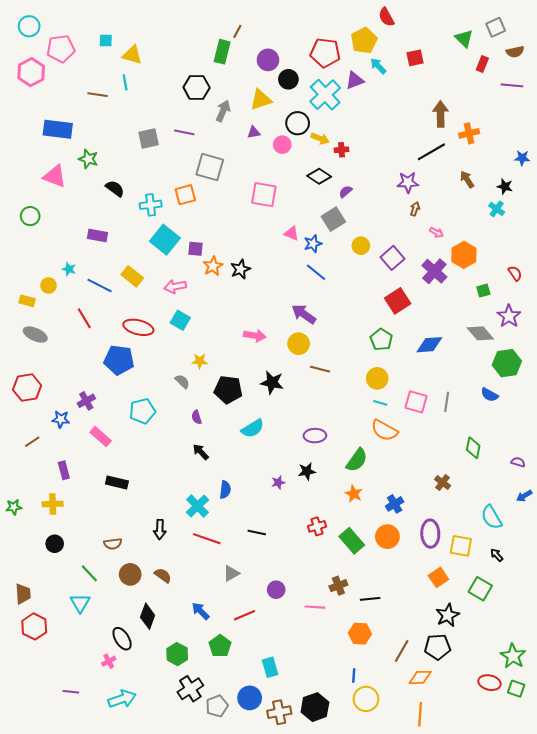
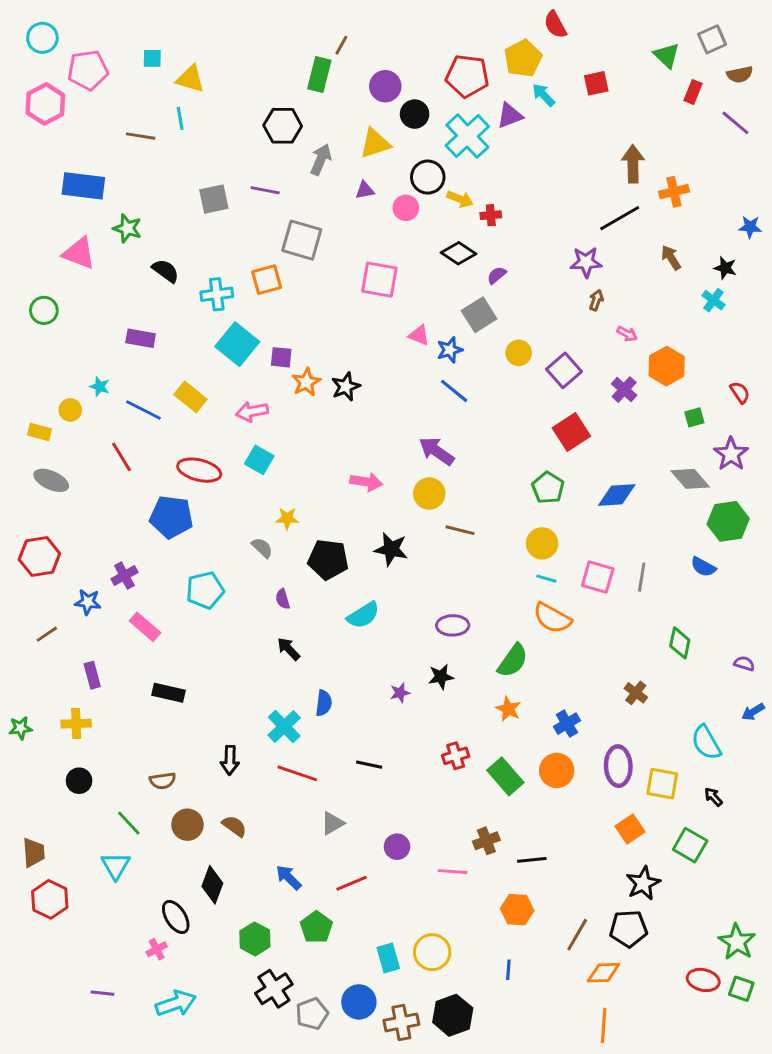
purple line: (512, 85) -> (735, 123), turned 35
purple cross: (434, 271) -> (624, 390), size x0.7
yellow circle: (366, 699) -> (432, 952), moved

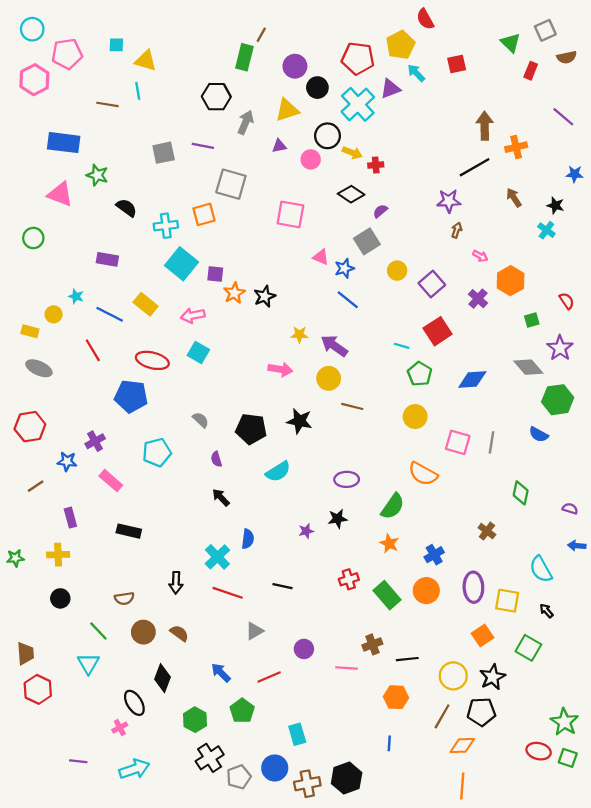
purple line: (735, 123) -> (563, 117), moved
yellow star: (287, 518) -> (299, 335), moved
cyan line: (546, 579) -> (402, 346), moved
blue arrow: (753, 712) -> (577, 546), turned 36
yellow circle: (432, 952) -> (453, 676), moved

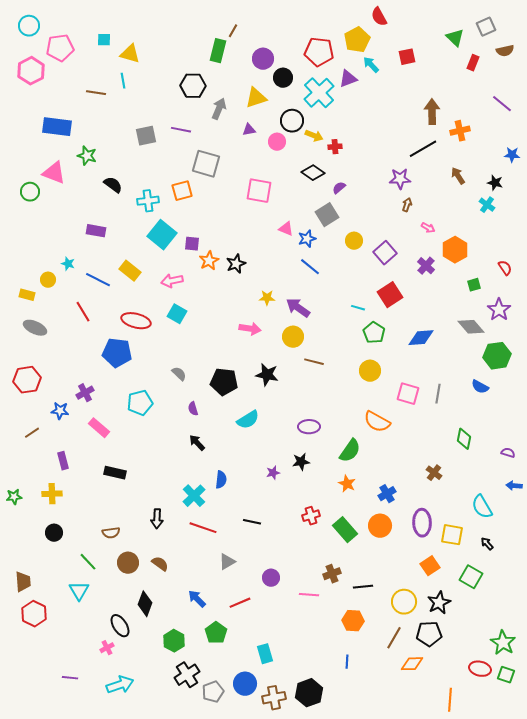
green circle: (33, 238) -> (30, 192), moved
orange line: (462, 786) -> (450, 700), moved

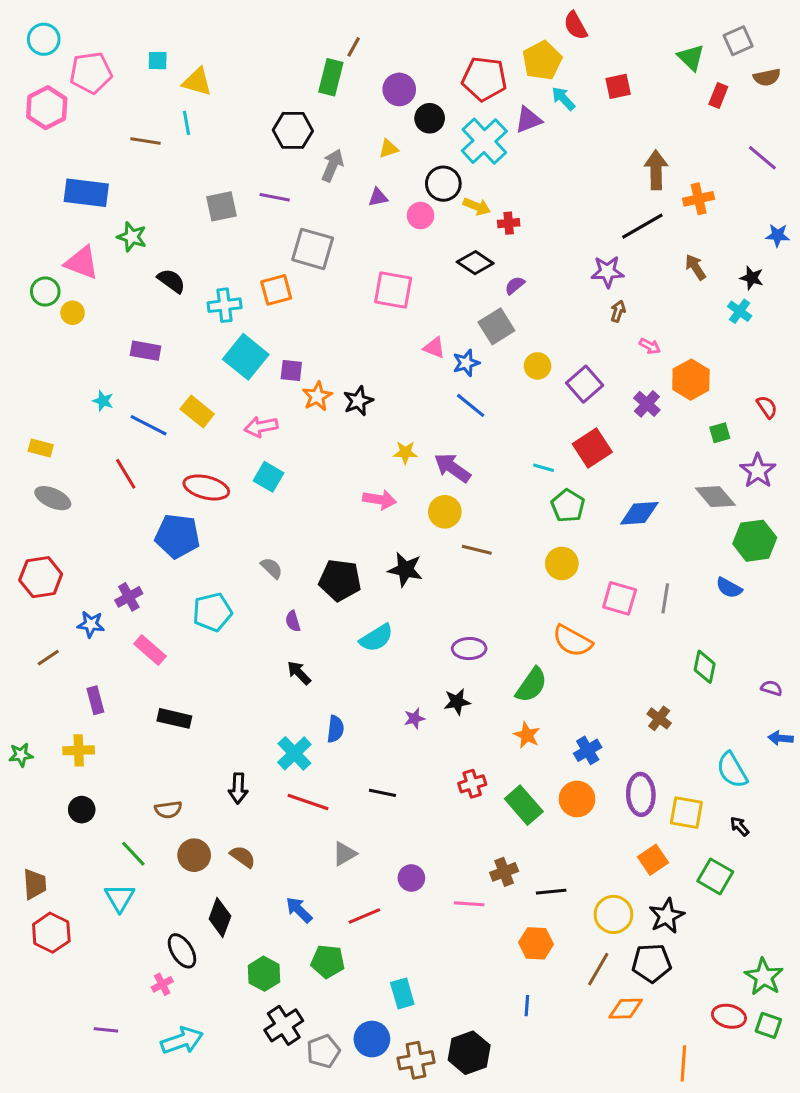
yellow triangle: (256, 98) -> (389, 149), size x0.6
yellow circle: (48, 280) -> (73, 313), moved
green pentagon: (216, 633) -> (328, 962), turned -30

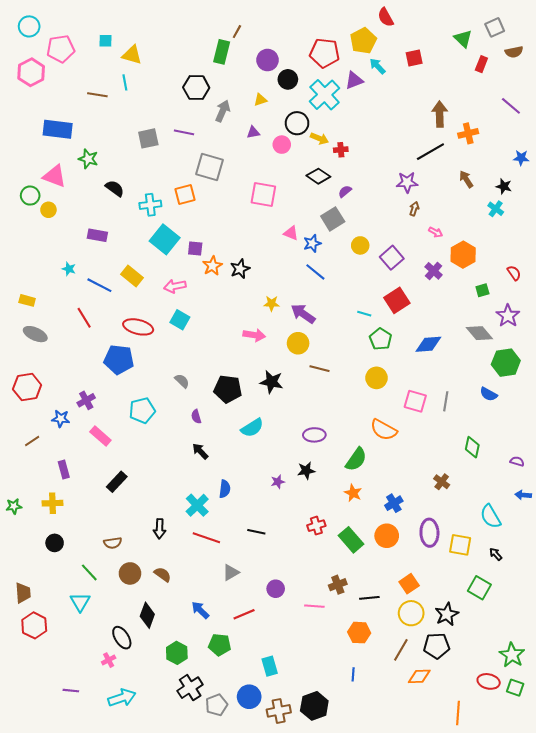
black rectangle: (174, 718) -> (117, 482), turned -60
orange square: (653, 860) -> (409, 584), moved

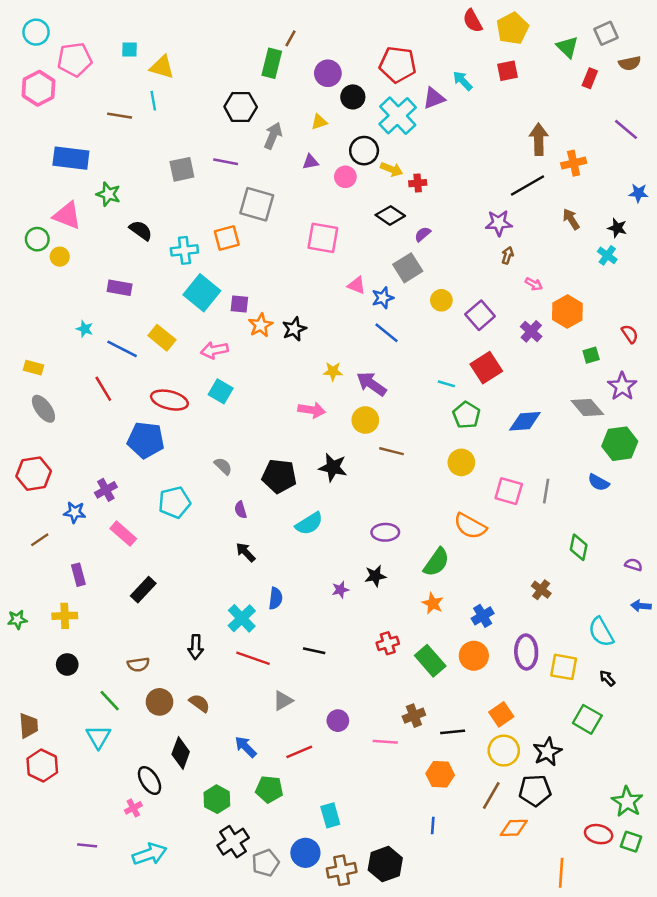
yellow pentagon: (363, 41) -> (512, 28), moved
gray ellipse: (35, 334) -> (43, 409), turned 30

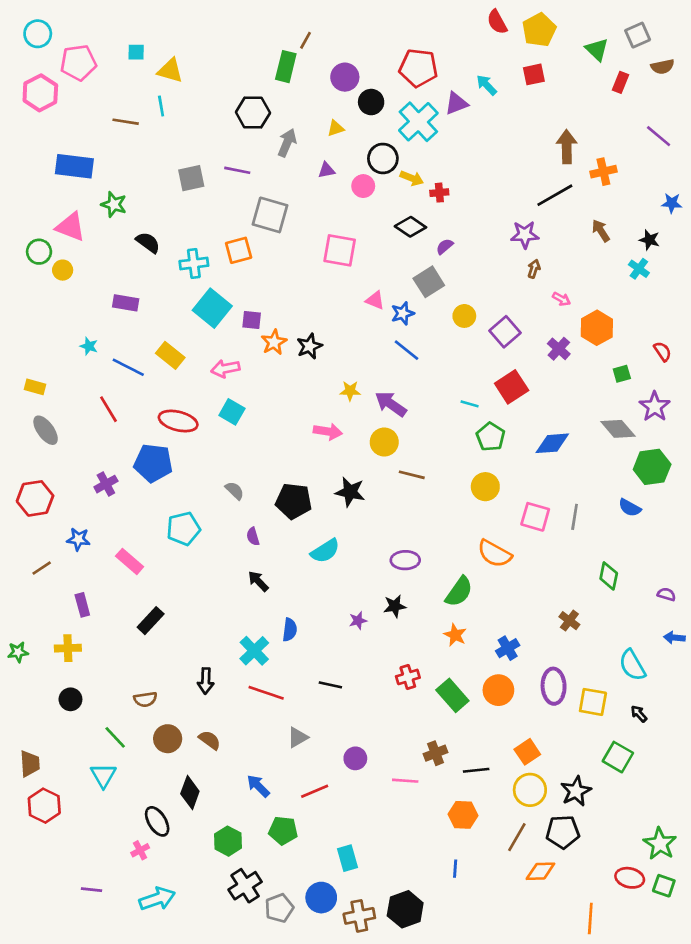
purple cross: (106, 490) -> (106, 484), moved

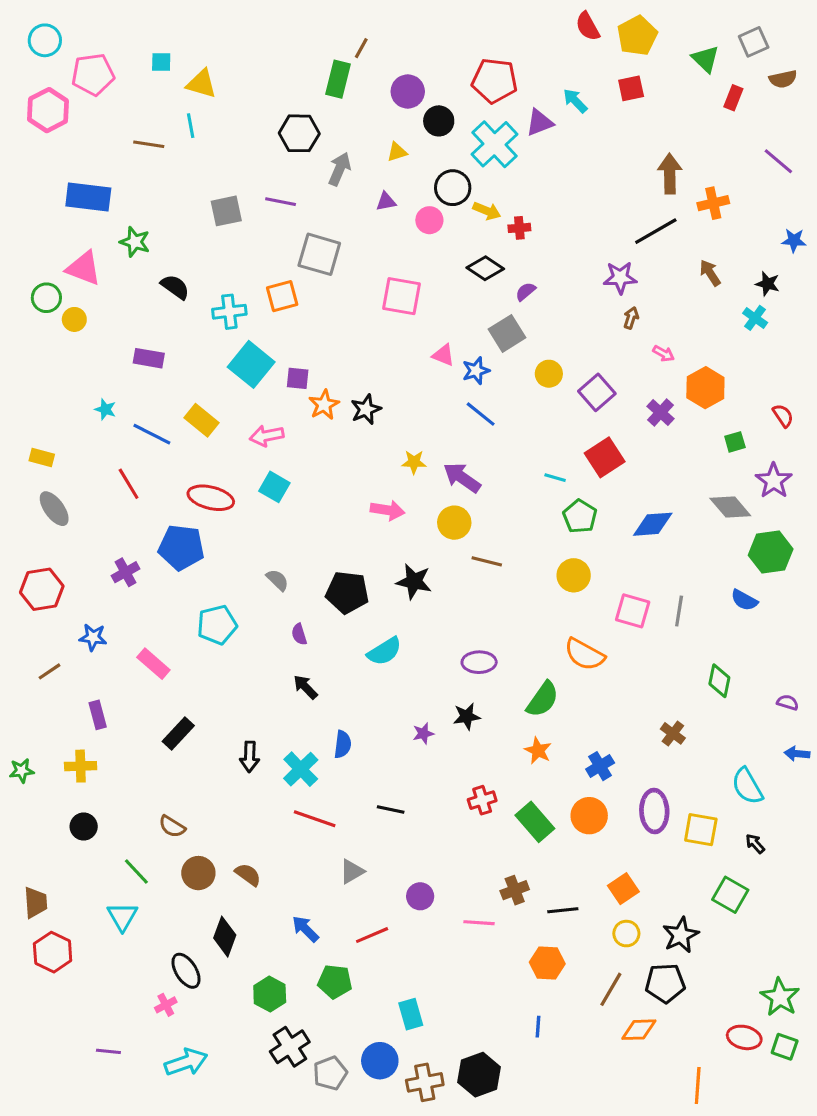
black arrow: (206, 681) -> (250, 757), moved
brown semicircle: (145, 699) -> (172, 827), turned 40
yellow circle: (530, 790) -> (626, 934), size x0.7

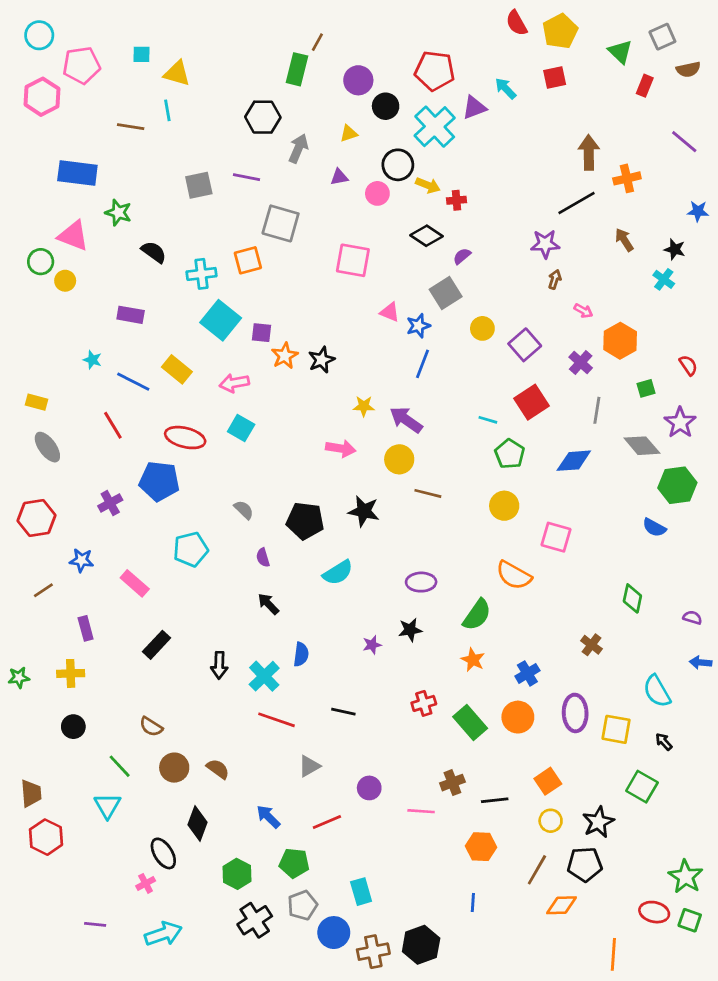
blue line: (481, 414) -> (422, 364), turned 72
gray line: (679, 611) -> (597, 410), moved
gray pentagon: (330, 1073) -> (302, 905), moved

